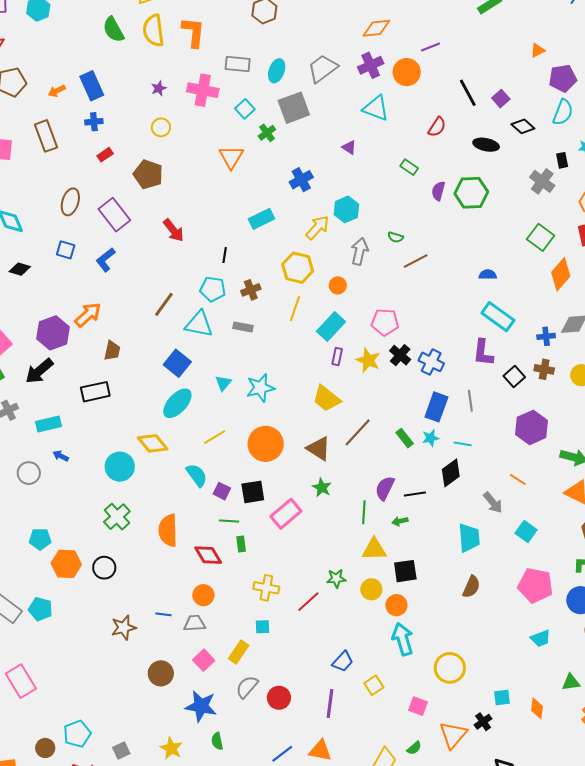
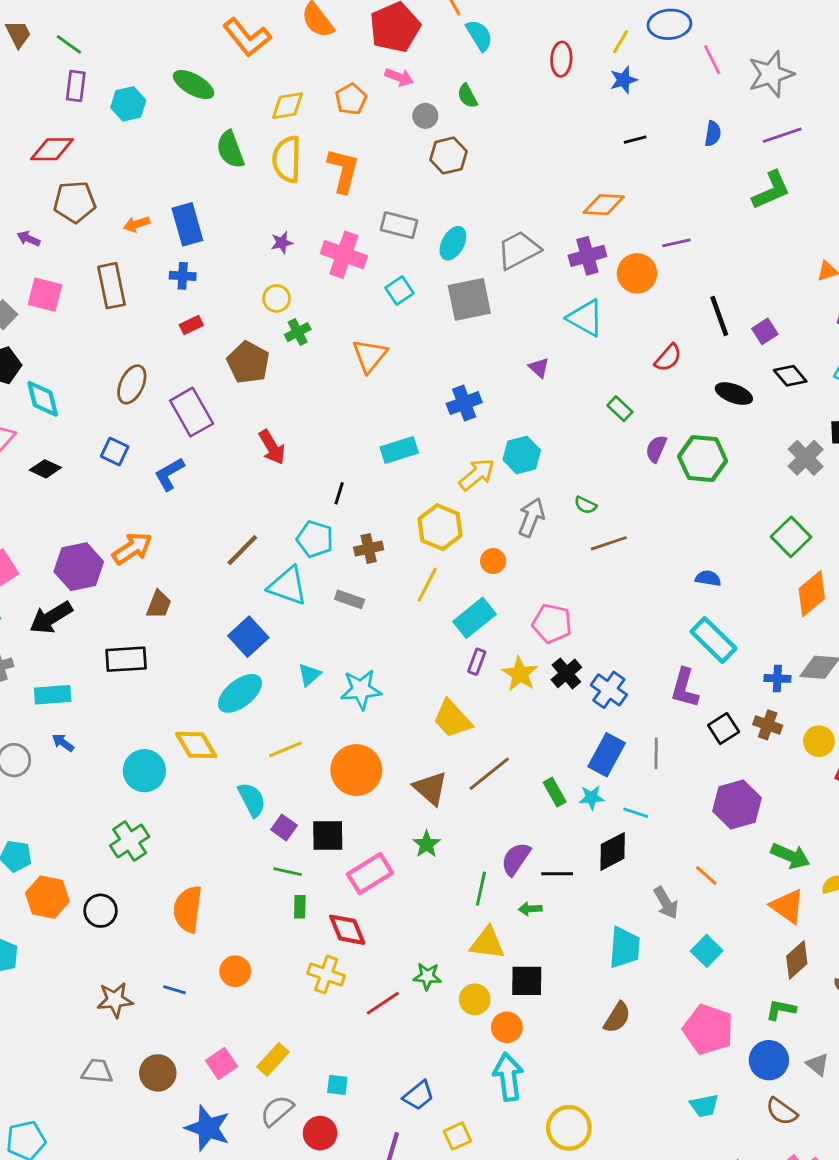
green cross: (267, 133) -> (298, 332), moved
orange semicircle: (168, 530) -> (188, 909), moved
red diamond: (208, 555) -> (347, 930), moved
gray trapezoid: (195, 623) -> (97, 1071), moved
cyan square: (263, 627) -> (337, 1085), moved

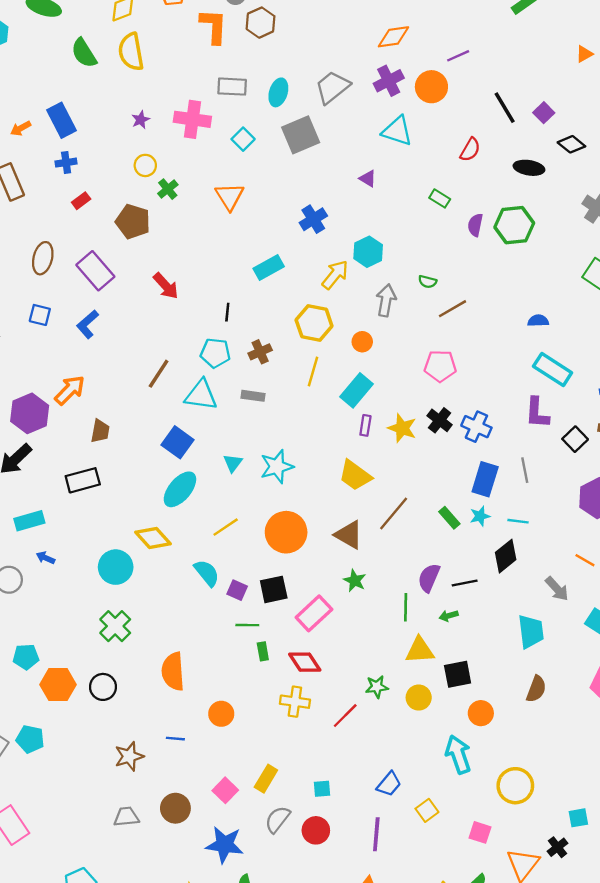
orange L-shape: (343, 170) -> (214, 26), moved
pink pentagon: (552, 623) -> (440, 366), moved
orange circle: (507, 1027) -> (481, 713), moved

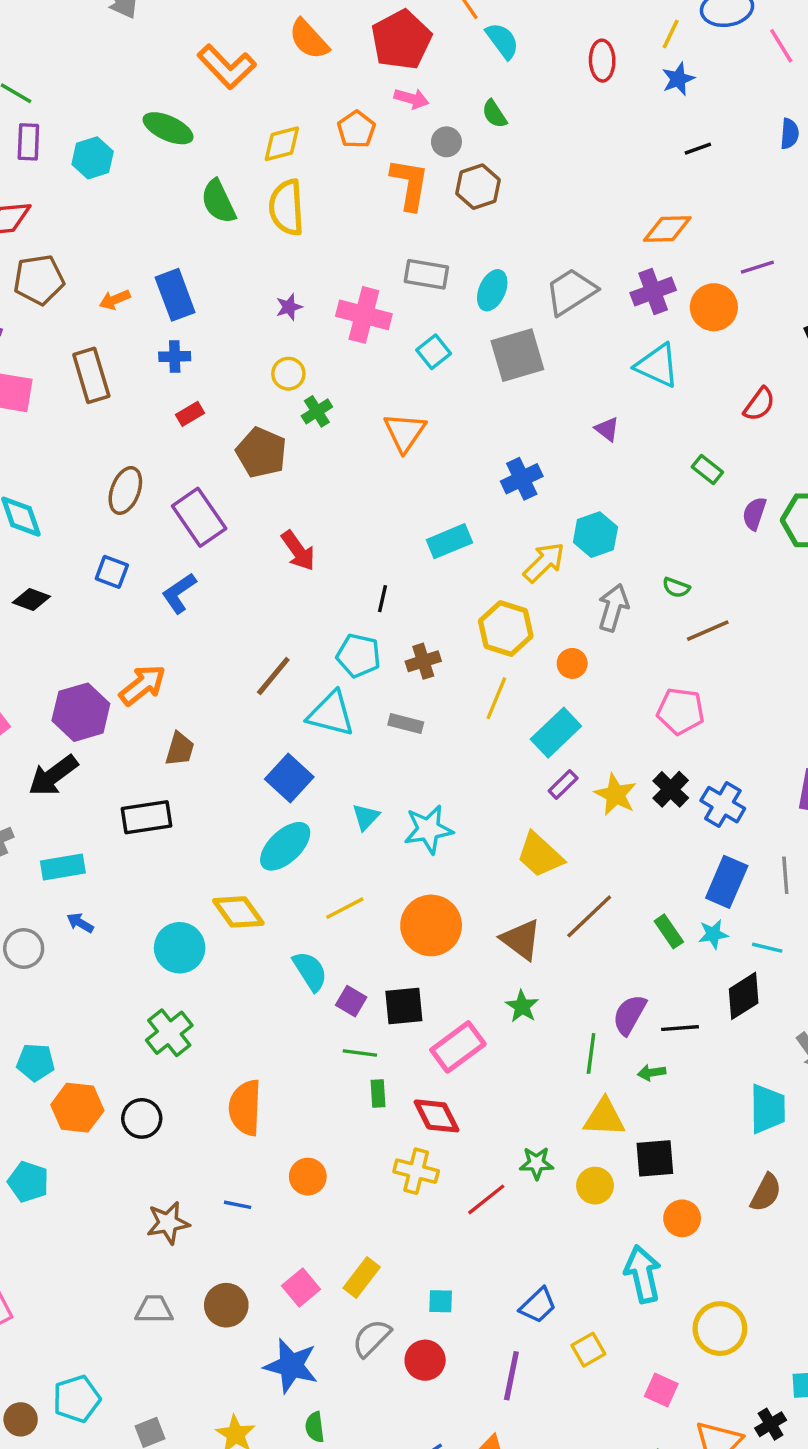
purple rectangle: (365, 425) -> (563, 784), turned 30

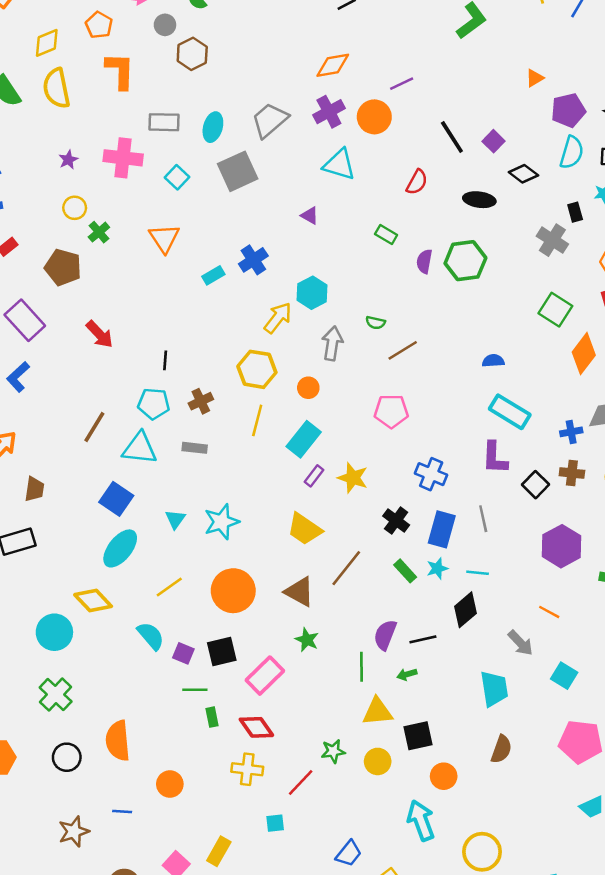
orange L-shape: (410, 184) -> (120, 71), moved
cyan rectangle: (449, 541) -> (213, 275), moved, size x0.7
black cross: (671, 789) -> (396, 521), moved
black circle: (142, 1118) -> (67, 757), moved
cyan square: (441, 1301) -> (275, 823), moved

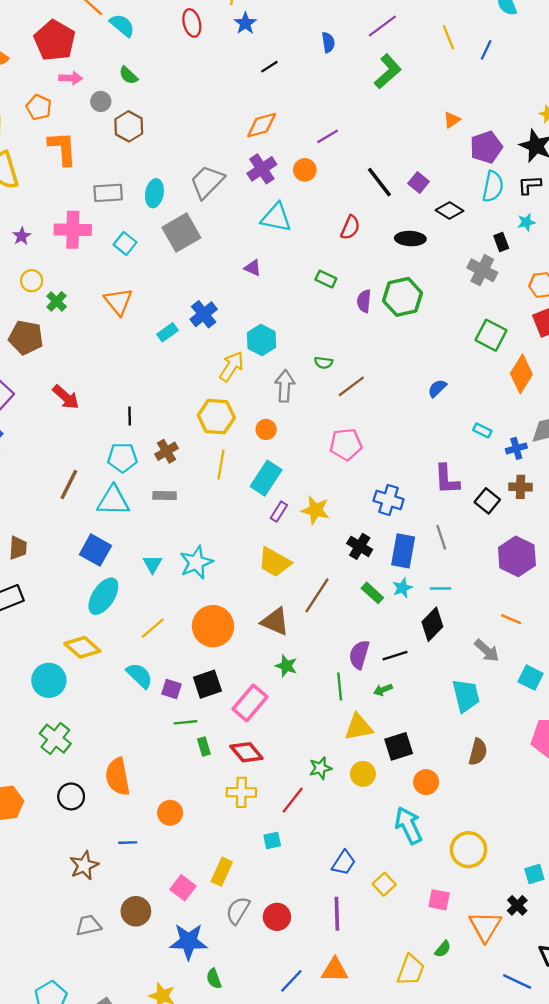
orange circle: (374, 117) -> (305, 170), size x0.7
blue semicircle: (493, 361) -> (437, 388), turned -36
cyan rectangle: (510, 412) -> (482, 430), moved, size x0.5

